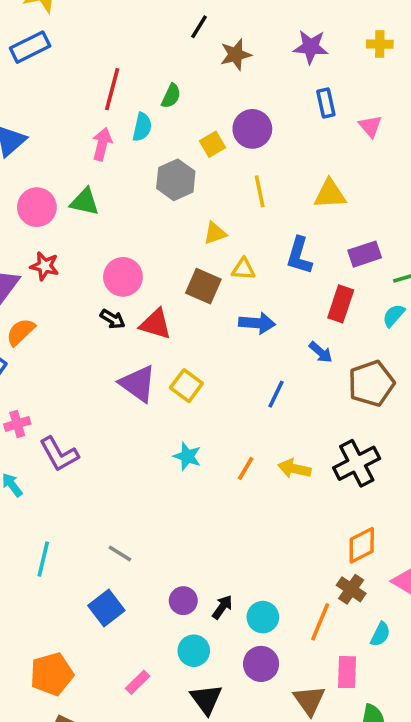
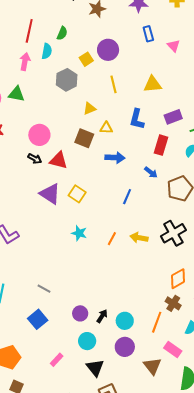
pink rectangle: (347, 672) -> (173, 349), turned -54

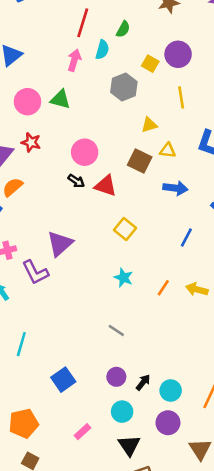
yellow square: (86, 59) -> (150, 64), turned -32
purple triangle: (50, 194) -> (60, 244), moved, turned 40
gray line: (44, 289) -> (116, 330), moved

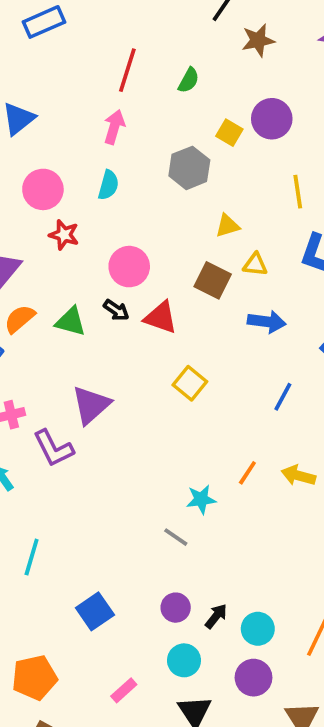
cyan semicircle: (102, 50) -> (108, 185), moved
yellow line: (181, 97) -> (298, 192), moved
green triangle: (60, 99) -> (71, 322), moved
red star: (31, 142) -> (64, 235), moved
cyan star: (123, 278) -> (201, 499), moved, turned -30

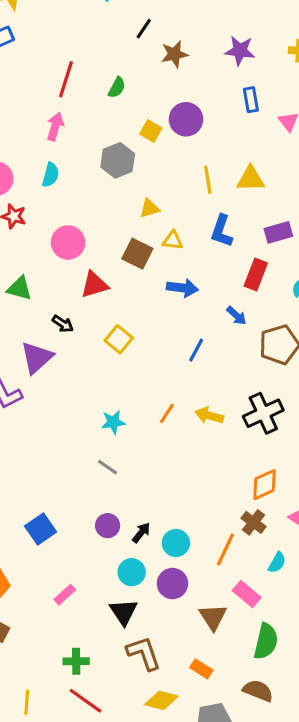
black arrow: (116, 310) -> (63, 324), moved
red triangle: (161, 317) -> (94, 285), turned -36
cyan star: (201, 499) -> (113, 422), moved
cyan circle: (184, 660) -> (132, 572), moved

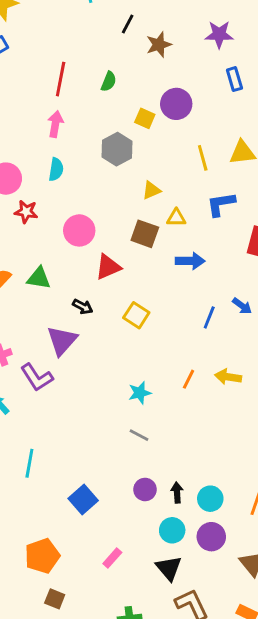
blue L-shape: (222, 231) -> (221, 204), turned 68
blue arrow: (236, 316) -> (242, 306), moved
black arrow: (141, 533) -> (177, 493), turned -36

